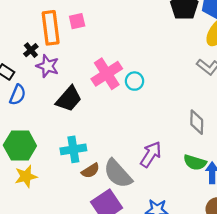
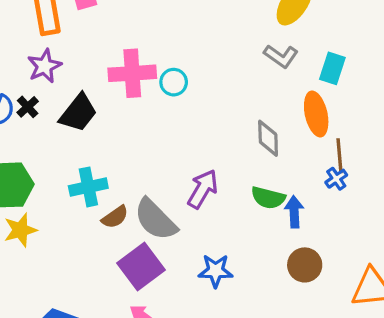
black cross: (31, 50) -> (28, 107), moved
purple star: (48, 66) -> (44, 66), turned 30
pink cross: (107, 74) -> (132, 73), turned 32

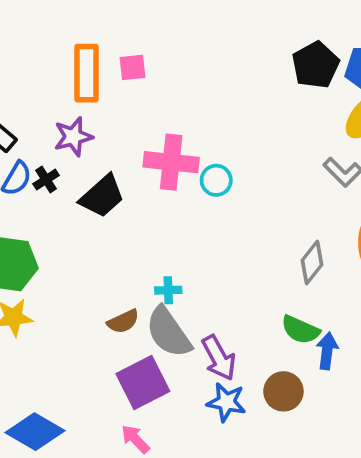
gray diamond: (268, 138) -> (312, 262), turned 30
cyan cross: (88, 187) -> (168, 290), moved, size x0.6
purple arrow: (203, 189) -> (219, 358), moved, turned 111
brown circle: (305, 265) -> (283, 391), moved

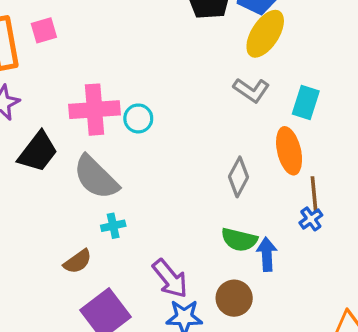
gray semicircle: (169, 332) -> (96, 177), moved

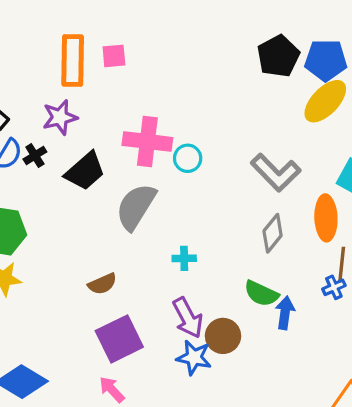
gray L-shape: (251, 90) -> (276, 173), moved, size x1.4
gray semicircle: (96, 177) -> (136, 207), turned 66
cyan cross: (113, 226) -> (184, 258), moved
brown circle: (234, 298) -> (223, 336), moved

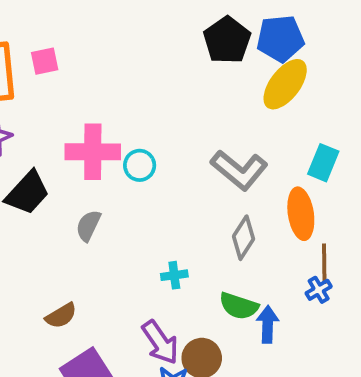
gray semicircle: (136, 207) -> (88, 226), size x0.6
cyan cross: (184, 258) -> (174, 275), moved

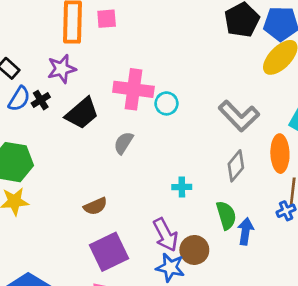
green semicircle: (239, 306) -> (226, 215), turned -132

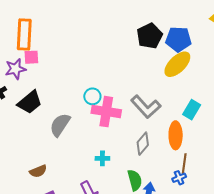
pink square: (107, 19) -> (31, 57), moved
pink cross: (133, 89) -> (106, 112), moved
gray semicircle: (124, 143) -> (60, 125), size x1.4

